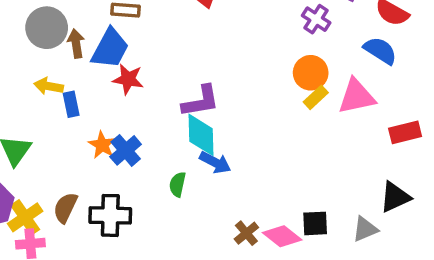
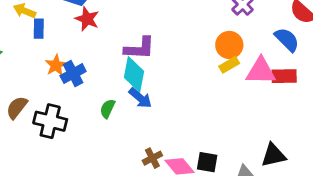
red rectangle: (405, 132) -> (284, 76), moved

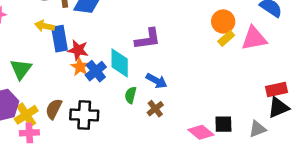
red star: (87, 19) -> (78, 50), moved
blue rectangle: (39, 29) -> (60, 39), size x1.5
cyan diamond: (134, 74) -> (120, 63), moved
red rectangle: (284, 76) -> (276, 90), moved
brown cross: (152, 158) -> (155, 109), moved

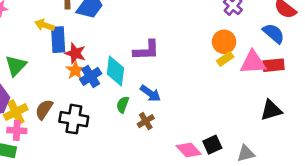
red rectangle: (276, 90) -> (273, 65), moved
black triangle: (278, 108) -> (271, 110), moved
black square: (223, 124) -> (212, 145), turned -30

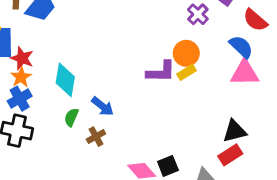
purple L-shape: (146, 50) -> (161, 72), moved
pink triangle: (253, 62) -> (245, 73), moved
red rectangle: (273, 65) -> (230, 155), moved, turned -30
blue cross: (91, 76) -> (20, 99), moved

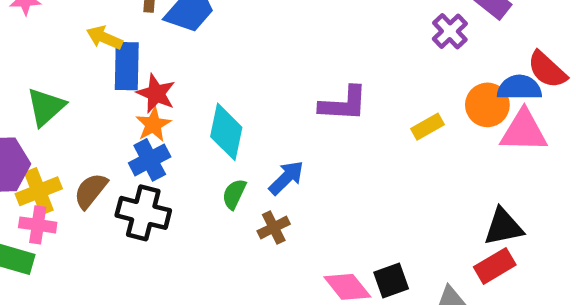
red semicircle: (255, 20) -> (547, 70), moved
blue semicircle: (241, 47) -> (519, 88), turned -45
orange circle: (186, 53) -> (487, 105), moved
purple L-shape: (161, 72) -> (343, 104), moved
blue arrow: (102, 106) -> (286, 178), turned -85

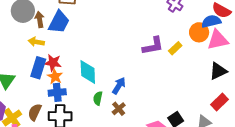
yellow arrow: (104, 38) -> (36, 42), moved
blue rectangle: (127, 66) -> (38, 68), moved, turned 30
purple L-shape: (343, 104) -> (153, 46), moved
blue cross: (150, 160) -> (57, 92), turned 36
black triangle: (503, 227) -> (218, 71), moved

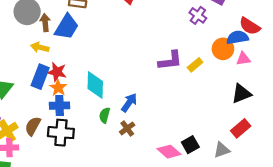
pink triangle: (218, 40) -> (243, 59), size x0.6

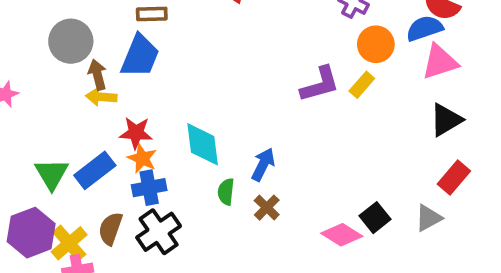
brown arrow: (45, 23) -> (97, 75), moved
orange circle: (223, 49) -> (376, 44), moved
pink triangle: (243, 59) -> (440, 62), size x1.5
blue rectangle: (40, 77) -> (95, 170), moved, turned 40
black cross: (61, 133) -> (159, 232), turned -30

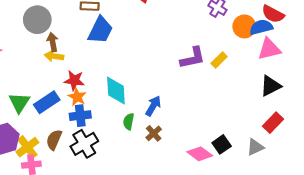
orange circle: (376, 44) -> (244, 26), moved
blue trapezoid: (140, 56) -> (100, 30), moved

